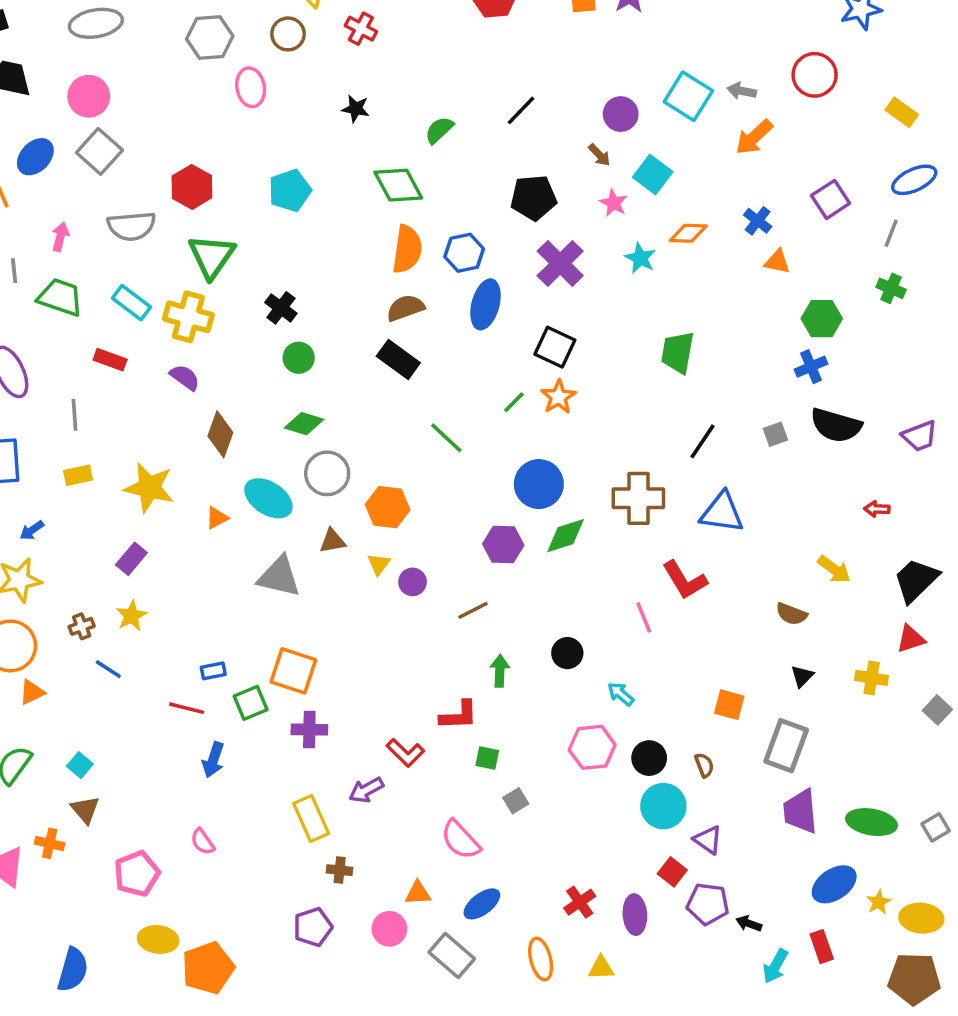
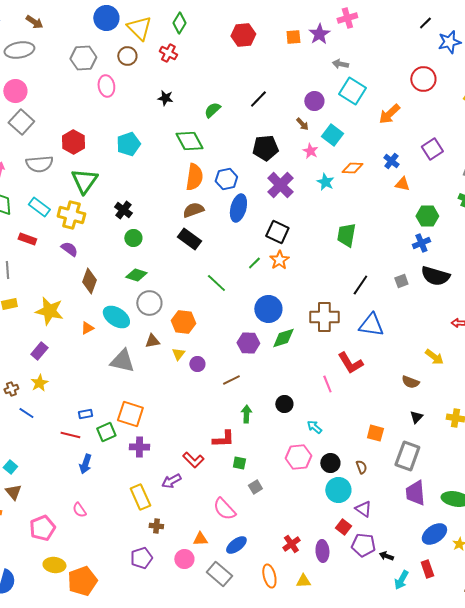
gray arrow: (742, 91) -> (340, 64), moved

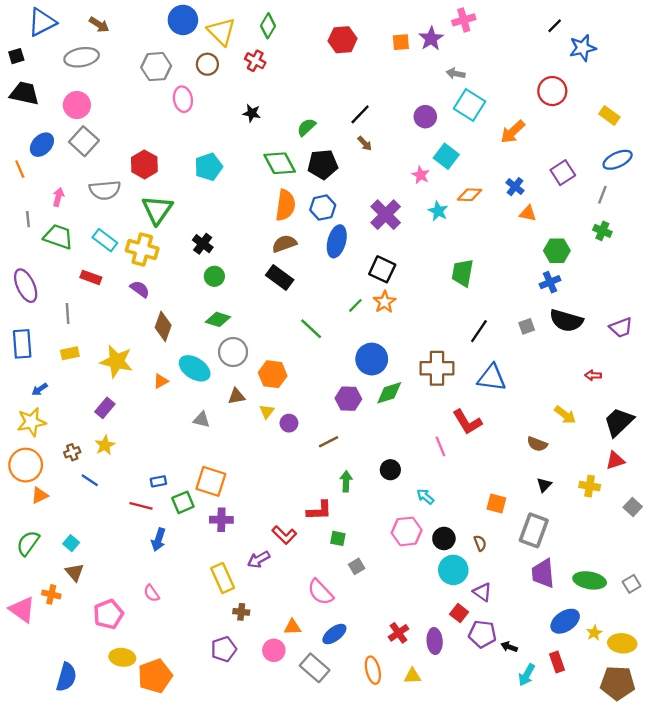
brown arrow: (302, 124) -> (365, 143), moved
black pentagon: (265, 148) -> (323, 164), moved
gray triangle: (122, 361) -> (202, 420), size x0.6

